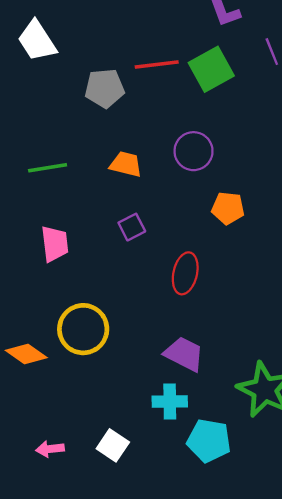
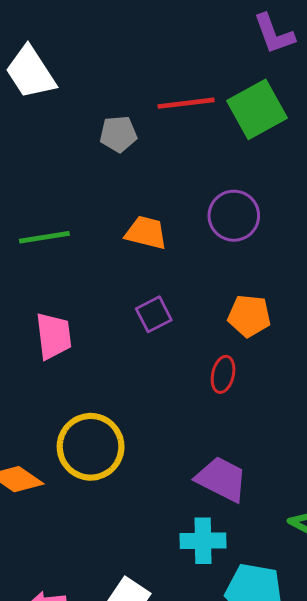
gray pentagon: (105, 88) -> (118, 134), size x0.7
orange pentagon: (228, 208) -> (249, 316), moved
red ellipse: (185, 273) -> (223, 374), size x0.7

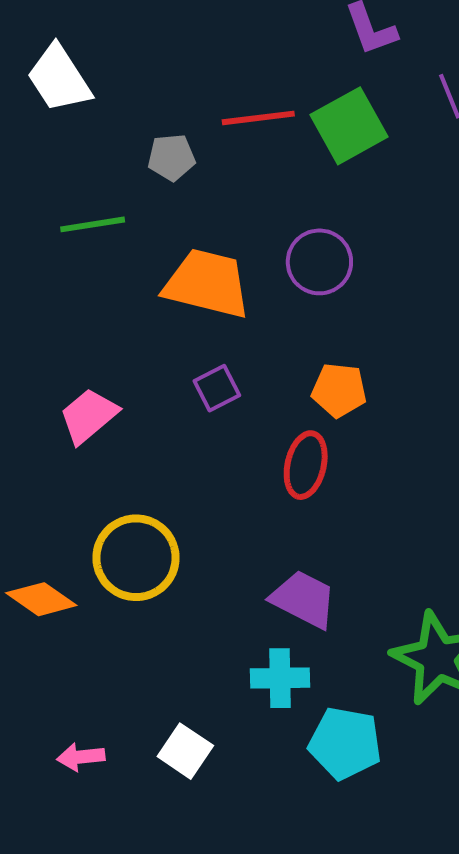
orange trapezoid: (146, 233) -> (207, 284), size x1.6
green line: (44, 237) -> (93, 224), moved
pink trapezoid: (54, 336) -> (89, 416), turned -123
red ellipse: (223, 374) -> (306, 465), size x1.4

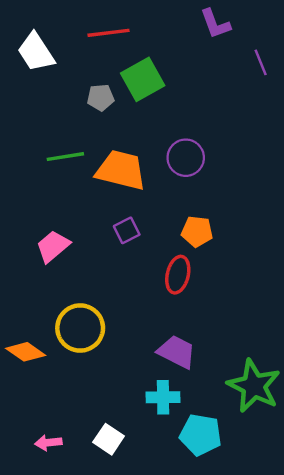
red line: (258, 118) -> (109, 33), moved
green square: (349, 126) -> (143, 79), moved
green line: (93, 224) -> (65, 157), moved

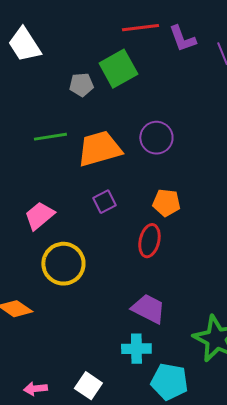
purple L-shape: (215, 24) -> (182, 39), moved
red line: (109, 33) -> (140, 28), moved
orange trapezoid: (121, 170) -> (99, 149), turned -30
yellow circle: (80, 328) -> (63, 264), moved

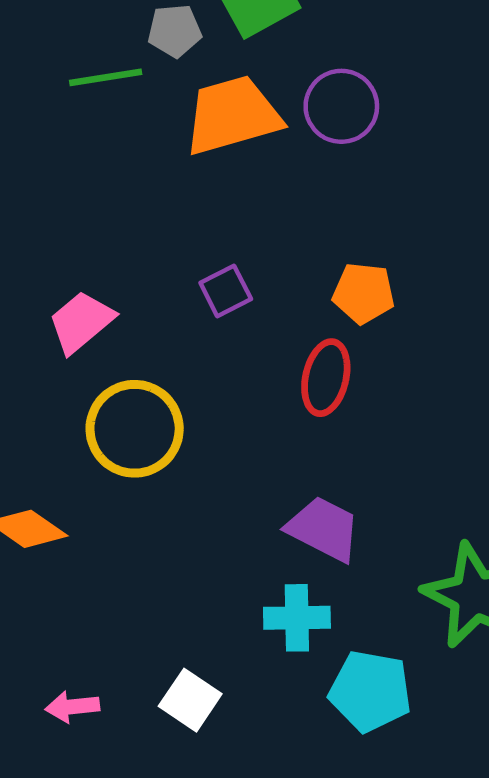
green line: (50, 137) -> (106, 77), moved
purple circle: (156, 138) -> (341, 106), moved
orange trapezoid: (99, 149) -> (232, 115), moved

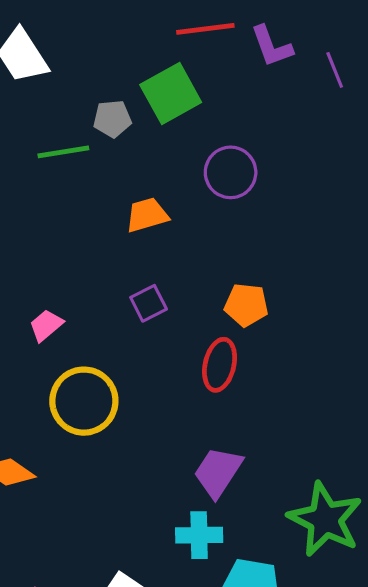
orange trapezoid: (232, 115) -> (147, 215), moved, size x0.6
pink trapezoid: (81, 322) -> (46, 325), size x0.7
purple trapezoid: (324, 529) -> (218, 472), turned -84

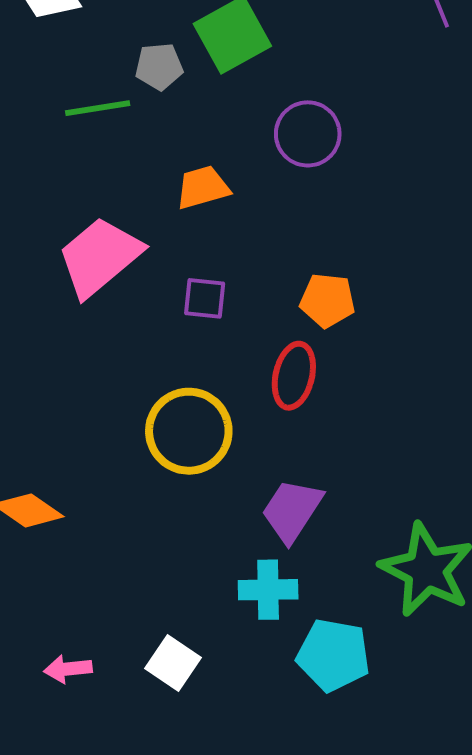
purple square: (149, 303) -> (205, 298), turned 33
pink trapezoid: (46, 325) -> (100, 257), moved, size x2.0
yellow circle: (84, 401) -> (189, 431), moved

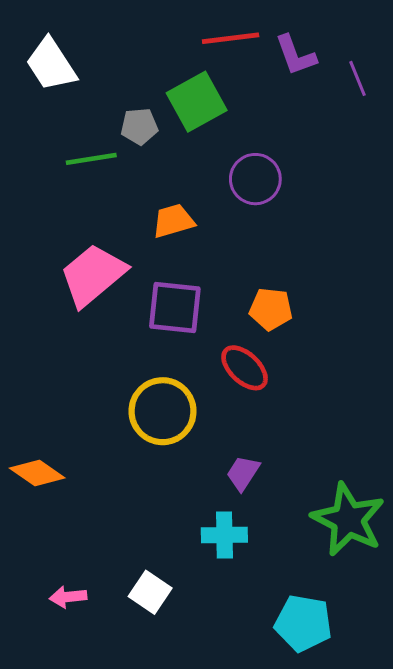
purple square: (205, 298) -> (175, 307), size x1.6
red ellipse: (294, 376) -> (245, 368), turned -60
purple trapezoid: (292, 510) -> (243, 473), size x0.7
cyan pentagon: (333, 655) -> (303, 623), moved

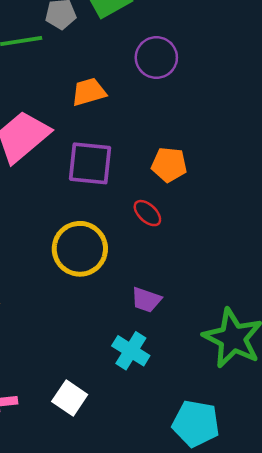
red ellipse: (245, 368) -> (147, 213), size x0.7
purple trapezoid: (243, 473) -> (146, 300), turned -104
cyan cross: (224, 535) -> (131, 351), turned 33

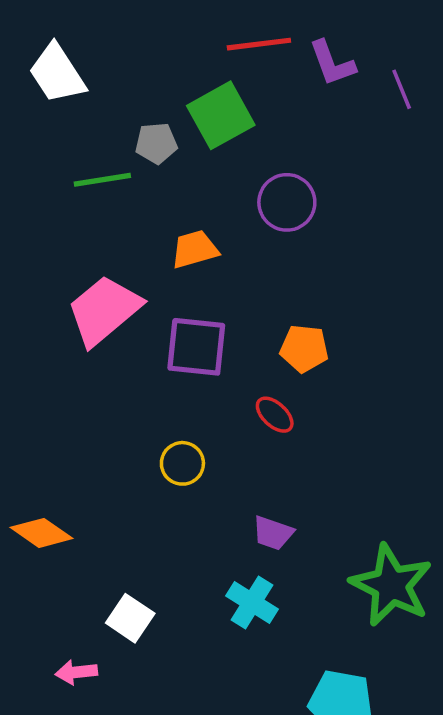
yellow circle: (80, 249) -> (182, 463), size x0.6
white square: (70, 398) -> (130, 618), moved

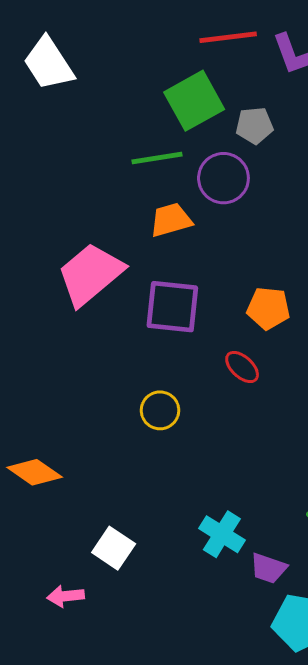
gray pentagon: (156, 143) -> (254, 125), moved
green line: (102, 180) -> (157, 158), moved
purple circle: (287, 202) -> (223, 178), moved
purple trapezoid: (273, 533) -> (268, 568), moved

